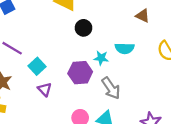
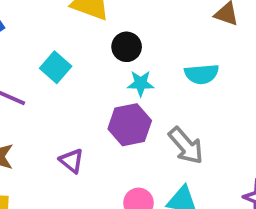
cyan star: (101, 58) -> (141, 83), moved
cyan square: (37, 66) -> (56, 67), moved

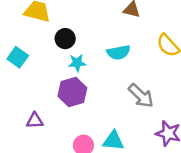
gray arrow: (186, 146) -> (141, 96), moved
purple triangle: (72, 161) -> (35, 121), turned -36

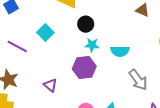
cyan semicircle: (119, 52) -> (120, 51), moved
purple triangle: (35, 121) -> (50, 85), turned 32

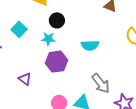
cyan star: (92, 45) -> (48, 39), moved
gray arrow: (138, 80) -> (101, 83), moved

